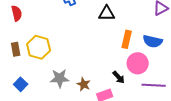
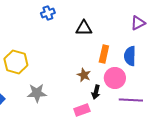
blue semicircle: (153, 41) -> (130, 56), turned 78
black arrow: (119, 77) -> (96, 92), turned 56
brown star: (84, 84) -> (84, 75), moved

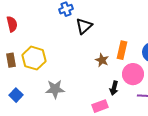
black triangle: (84, 28) -> (84, 26), moved, turned -42
brown star: (84, 75) -> (102, 60), moved

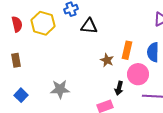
black triangle: (84, 26) -> (89, 26), turned 48
yellow hexagon: (34, 58) -> (43, 23), moved

